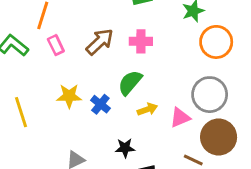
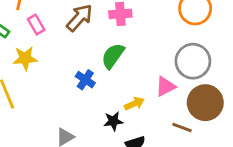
yellow star: (69, 96) -> (25, 58), moved
yellow arrow: (147, 109) -> (134, 104), moved

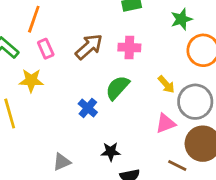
yellow arrow: (134, 104) -> (166, 84), moved, turned 66

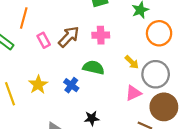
pink rectangle: (46, 49) -> (44, 40), moved
yellow star: (31, 80) -> (38, 85), moved, turned -30
green semicircle: (117, 88) -> (94, 67), turned 65

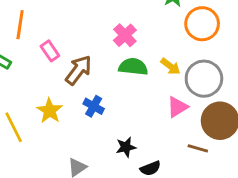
pink cross: (101, 35) -> (125, 35), turned -35
brown arrow: (69, 37) -> (79, 70), moved
green semicircle: (94, 67) -> (133, 67), moved

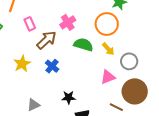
orange circle: (202, 24) -> (107, 24), moved
pink cross: (125, 35) -> (68, 22), moved
gray circle: (204, 79) -> (129, 61), size x0.7

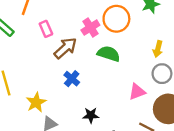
orange circle: (107, 24) -> (116, 19), moved
yellow arrow: (108, 49) -> (158, 49), moved, turned 56
yellow star: (22, 64) -> (36, 102), moved

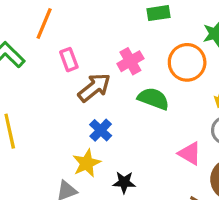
orange circle: (116, 19) -> (187, 62), moved
pink triangle: (137, 92) -> (190, 153), turned 48
yellow star: (36, 102) -> (87, 163), moved

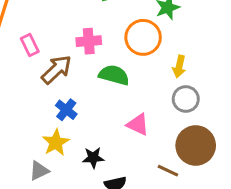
pink cross: (130, 61) -> (89, 41), turned 30
pink triangle: (190, 153) -> (138, 124), moved

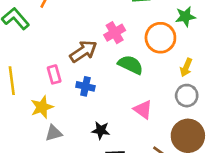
pink cross: (89, 41) -> (115, 33), turned -36
pink rectangle: (30, 45) -> (54, 74), moved
blue cross: (66, 110) -> (85, 86), turned -36
yellow star: (56, 143) -> (42, 107), moved

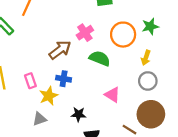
green star: (185, 17) -> (150, 26), moved
pink rectangle: (54, 74) -> (30, 81), moved
yellow star: (42, 107) -> (49, 96), moved

